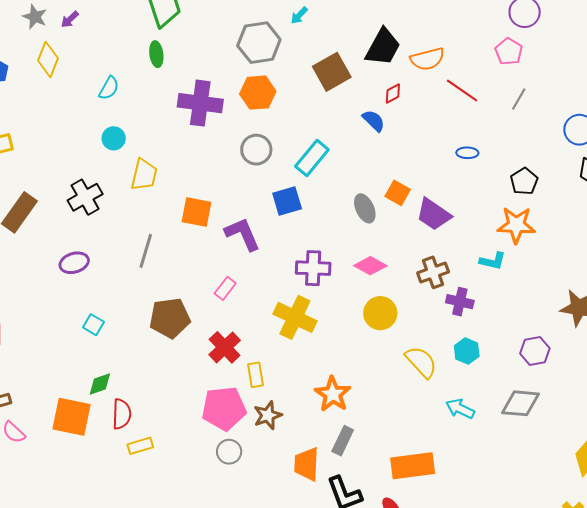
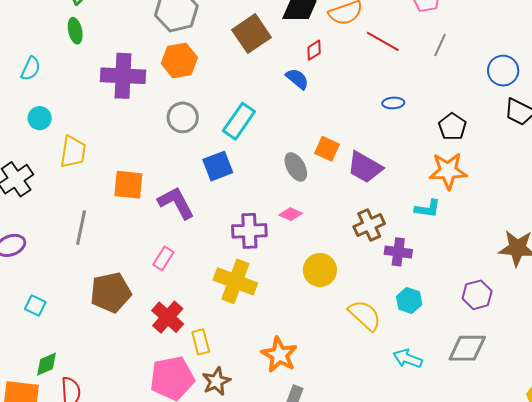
pink diamond: (370, 266) -> (291, 214), moved, size x0.7

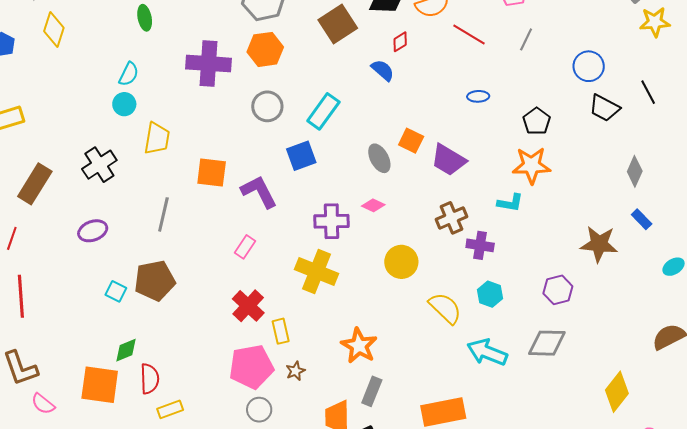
green ellipse: (75, 31) -> (145, 18), moved
cyan semicircle: (31, 68) -> (129, 74), moved
brown pentagon: (111, 292) -> (155, 281), moved
cyan arrow: (408, 359) -> (487, 352), size x1.4
brown star: (216, 381) -> (295, 371), size x0.7

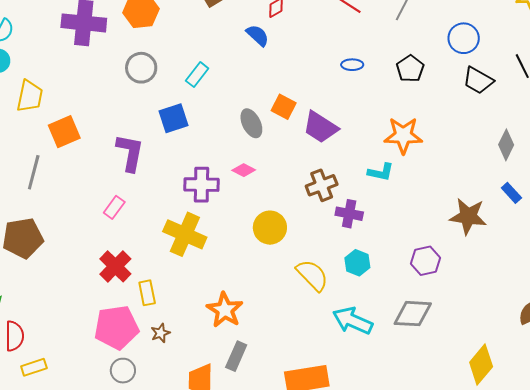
cyan rectangle: (323, 111) -> (197, 75), size x0.7
black pentagon: (537, 121) -> (410, 68), moved
orange square: (212, 172) -> (64, 132), moved, turned -32
purple L-shape: (259, 192) -> (130, 153), turned 36

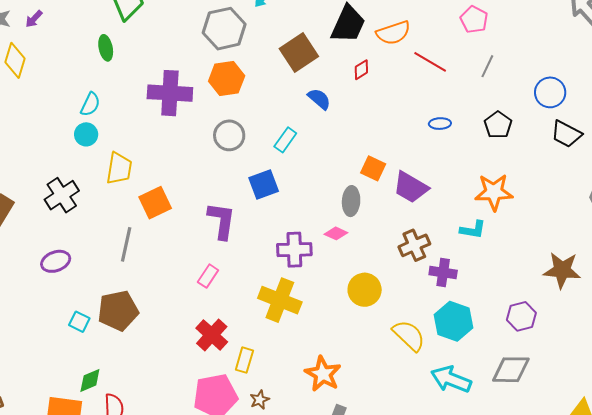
blue semicircle: (258, 35) -> (319, 99), moved
gray ellipse: (251, 123) -> (351, 201), moved, turned 32
cyan hexagon: (357, 263) -> (453, 321), size x1.5
yellow rectangle: (147, 293) -> (244, 360), turned 30

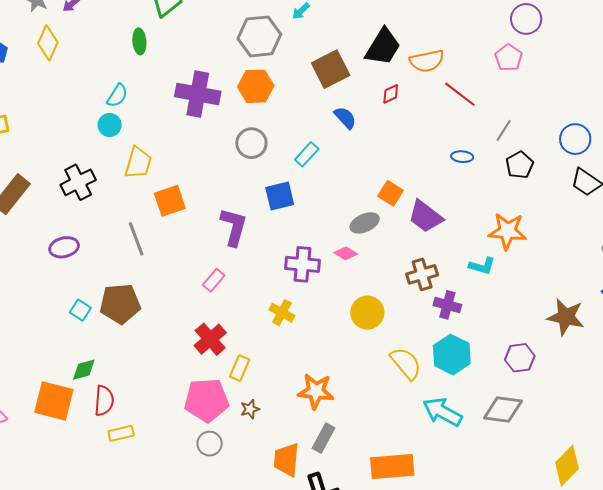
gray line: (487, 66) -> (504, 130), moved
gray ellipse: (351, 201) -> (365, 223), turned 56
gray line: (126, 244) -> (136, 239), turned -40
yellow cross: (280, 300) -> (282, 313), size x0.6
orange star: (323, 374) -> (316, 391), turned -30

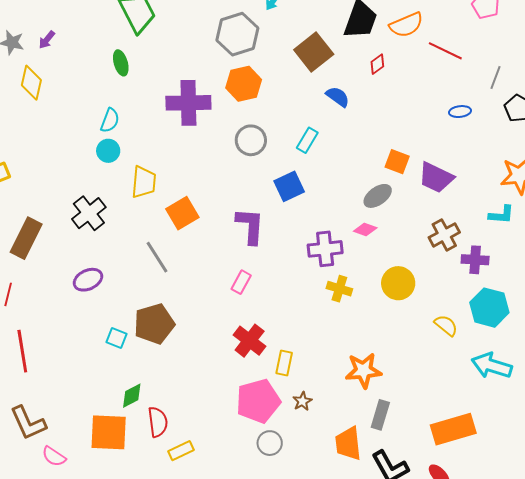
yellow cross: (282, 313) -> (339, 289), moved
yellow semicircle: (406, 363) -> (446, 325), size x0.7

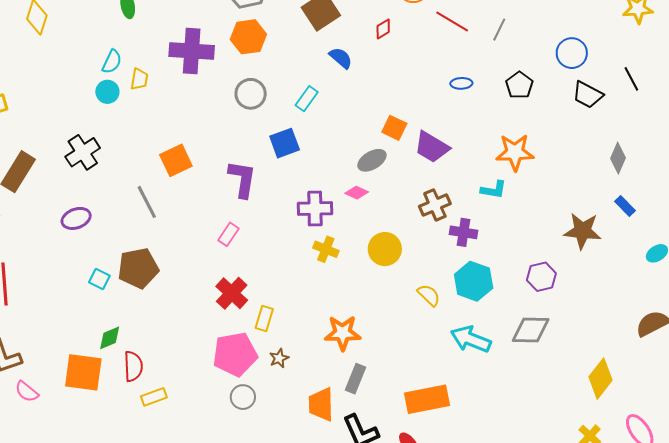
gray line: (496, 78) -> (499, 30), moved
yellow trapezoid: (144, 182) -> (139, 79), moved, size x0.7

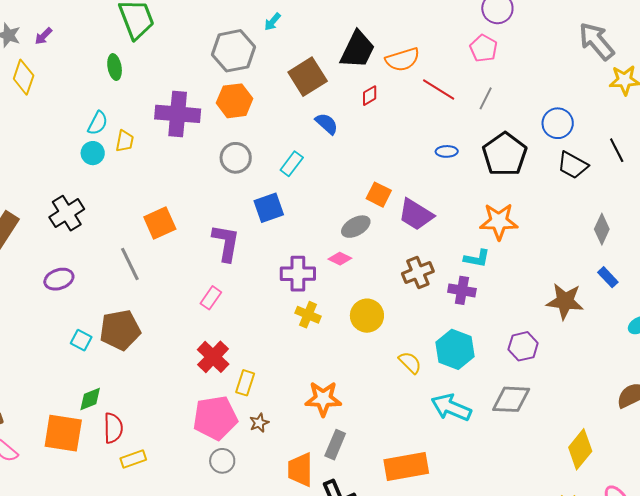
black pentagon: (519, 85) -> (505, 154), size x1.6
purple cross: (463, 232) -> (462, 290), moved

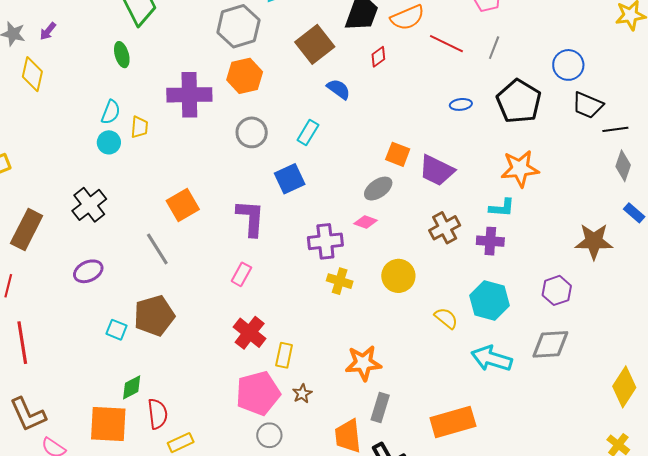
black line: (617, 150) -> (615, 129), moved, turned -65

